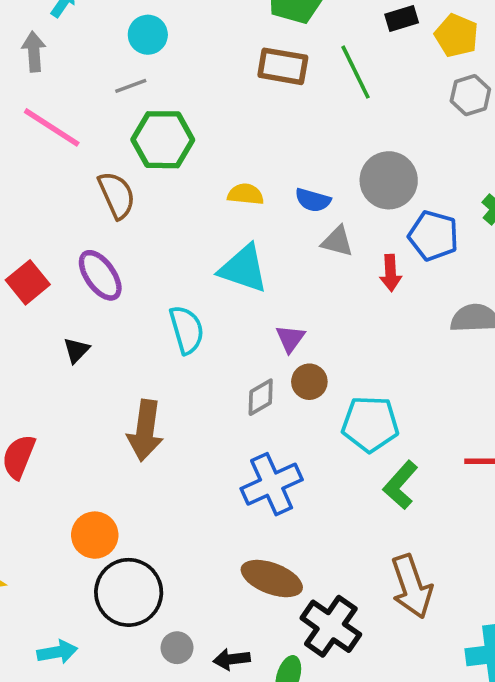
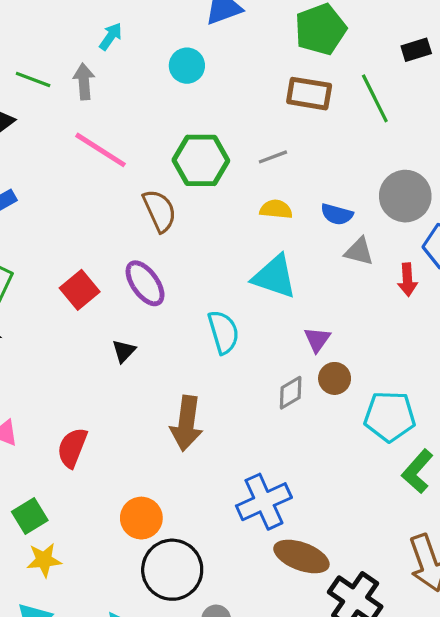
gray line: (131, 86) -> (273, 157), moved
blue cross: (272, 484) -> (264, 502), moved

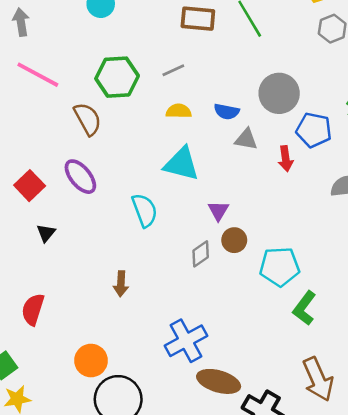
black triangle: (124, 351) -> (46, 233), moved
brown arrow: (186, 423) -> (121, 284), size x0.6

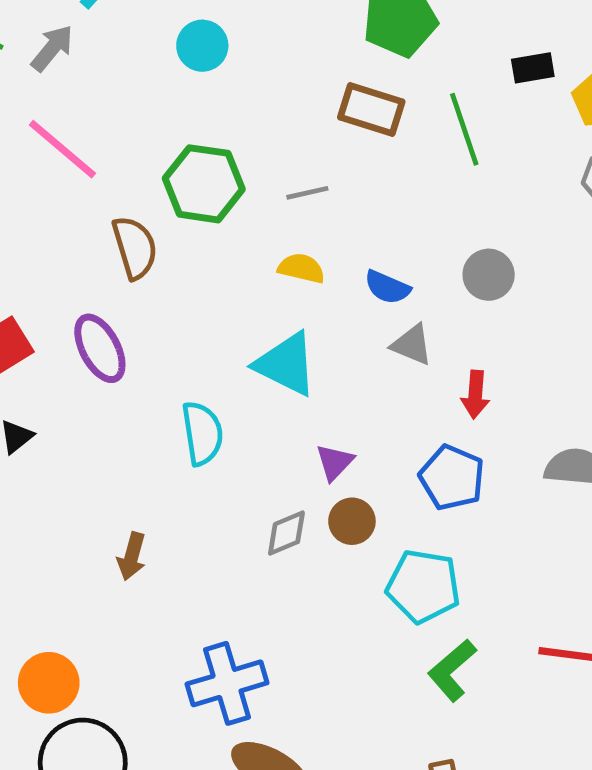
gray arrow: (21, 22) -> (52, 48), turned 36
gray circle: (279, 93) -> (489, 275), size x0.7
blue pentagon: (314, 130) -> (452, 478), moved

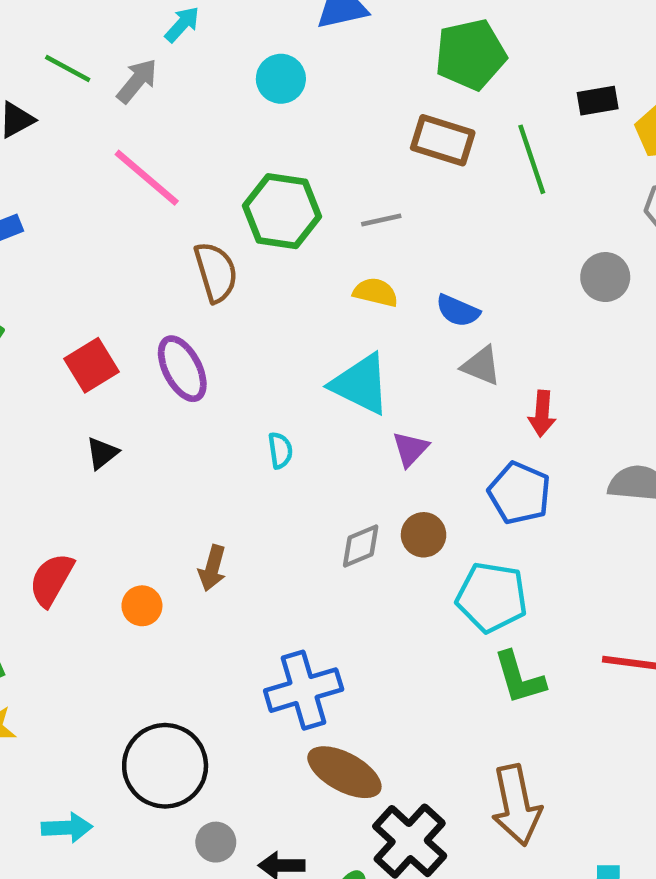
gray circle: (489, 275) -> (605, 277), moved
cyan semicircle: (202, 433) -> (280, 450), size x0.6
purple triangle: (335, 462) -> (410, 449), moved
green L-shape: (452, 670) -> (519, 678), turned -66
orange circle: (49, 683) -> (142, 606), moved, size x0.7

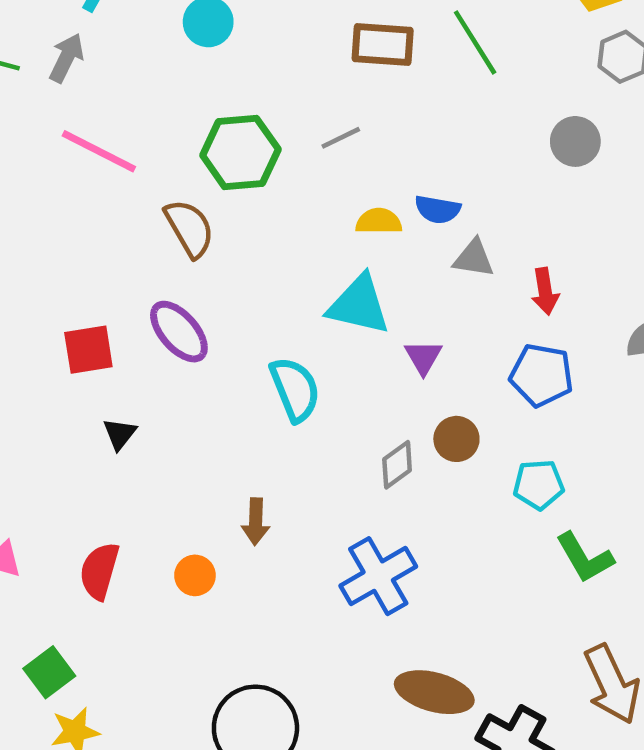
yellow semicircle: (375, 292) -> (379, 221), moved
red square: (91, 365) -> (88, 350), turned 36
cyan semicircle: (280, 450) -> (295, 389), size x1.8
cyan pentagon: (492, 597) -> (539, 485), size x0.7
blue cross: (304, 690) -> (378, 576), moved

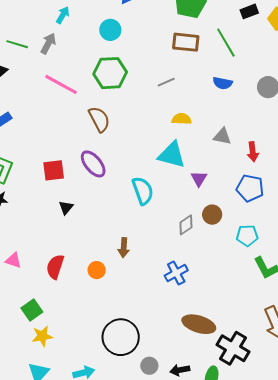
green hexagon: (240, 152) -> (110, 73), moved
blue semicircle: (438, 209) -> (222, 83), moved
blue cross: (378, 576) -> (176, 273), size x0.7

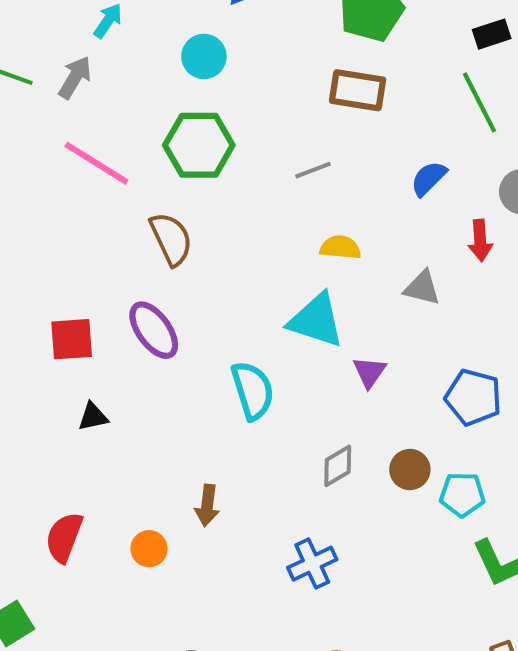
green line: (226, 43) -> (480, 102), moved
blue semicircle: (222, 83) -> (429, 178), turned 120
red arrow: (253, 152) -> (480, 240), moved
black triangle: (66, 208) -> (93, 417), turned 35
brown circle: (212, 215) -> (410, 470), moved

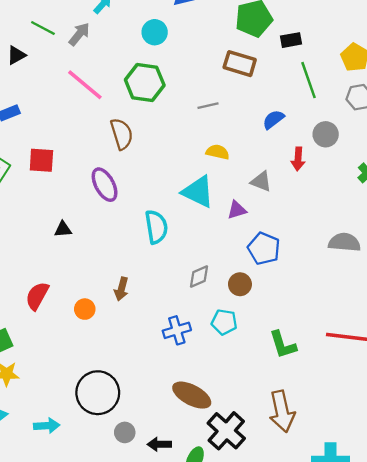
black rectangle: (492, 34) -> (291, 40), moved
red square: (72, 339) -> (41, 160), moved
purple triangle: (369, 372) -> (237, 210), moved, turned 30
blue pentagon: (473, 397) -> (264, 249), moved
cyan pentagon: (462, 494) -> (224, 322), moved

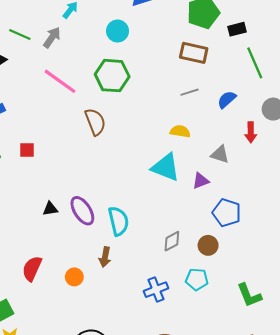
gray line: (208, 106) -> (190, 92), moved
red square: (41, 160) -> (27, 150), size x0.7
purple ellipse: (105, 185) -> (82, 211), moved
cyan semicircle: (156, 227) -> (118, 221), moved

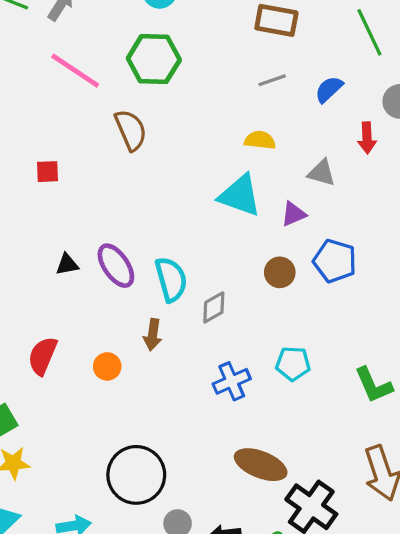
red square: (27, 150) -> (48, 172), moved
gray diamond: (172, 241) -> (214, 307), moved
brown circle: (208, 245) -> (280, 272), moved

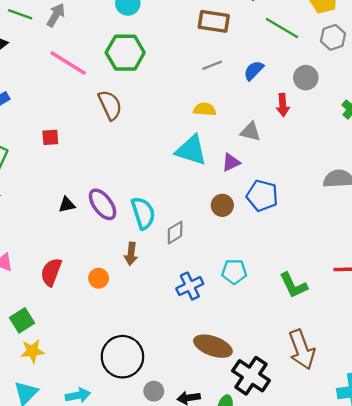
green line: (369, 32) -> (282, 28), turned -32

